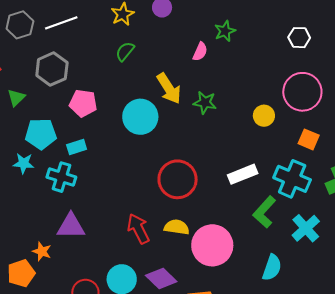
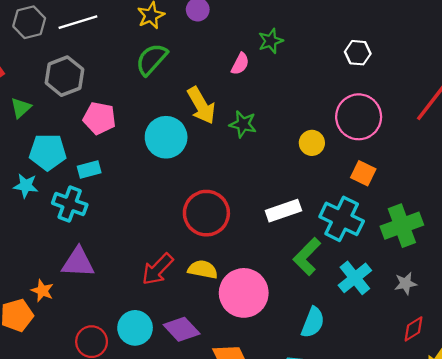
green semicircle: (125, 51) -> (152, 59), size x1.4
red arrow: (138, 229) -> (157, 269), turned -112

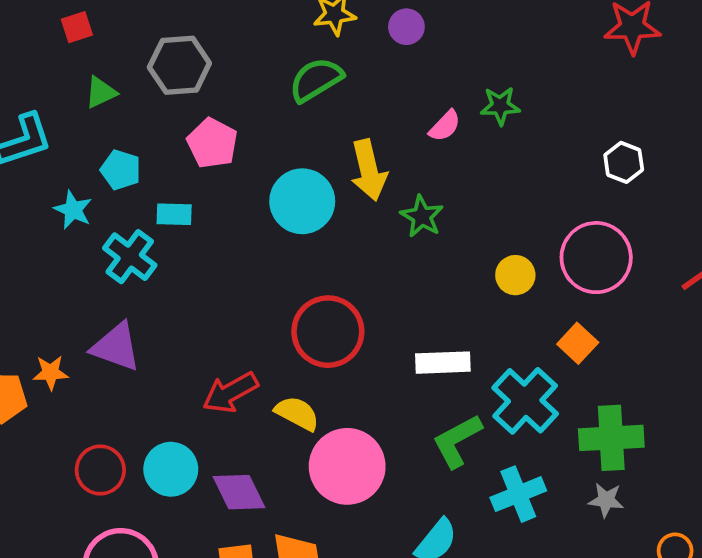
cyan pentagon: (48, 152) -> (121, 170), size x0.7
gray star: (406, 283) -> (606, 500), moved
orange star: (42, 291) -> (50, 373), turned 30

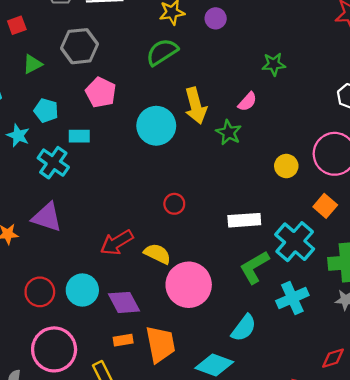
pink semicircle: (445, 126) -> (247, 102), moved
red circle: (328, 332) -> (174, 204), size x0.5

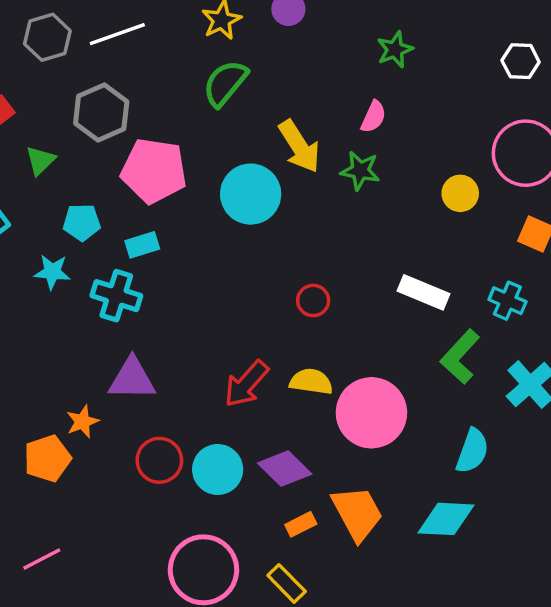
pink pentagon: (101, 92) -> (154, 171), size x1.4
white rectangle: (244, 220) -> (423, 292), turned 44
cyan cross: (295, 242) -> (507, 301), size x0.6
red circle: (40, 292) -> (159, 460), moved

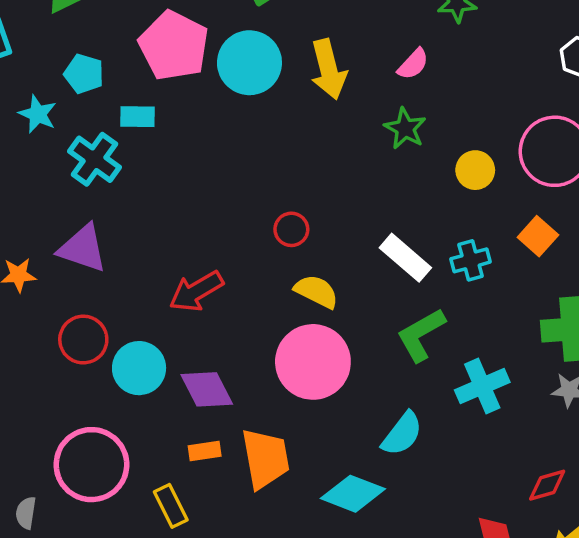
green star: (360, 171) -> (405, 128), moved
cyan circle: (251, 194) -> (249, 63), moved
cyan cross: (507, 301) -> (471, 260), moved, turned 33
yellow semicircle: (311, 382) -> (316, 291), moved

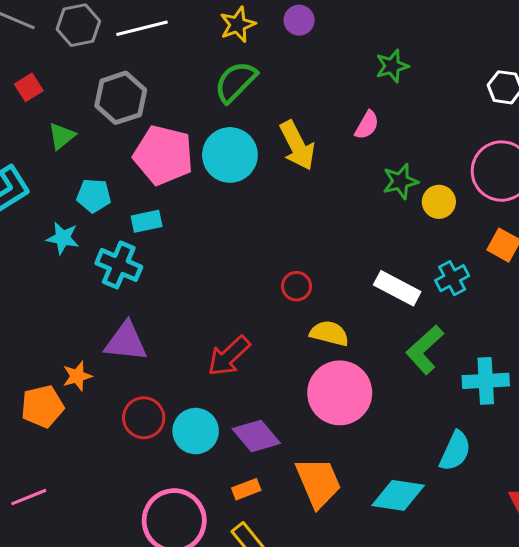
green star: (405, 128) -> (400, 181), moved, turned -30
cyan cross: (482, 386) -> (486, 381), turned 33
cyan semicircle: (402, 434) -> (455, 451), moved
orange rectangle: (205, 451) -> (246, 489), moved

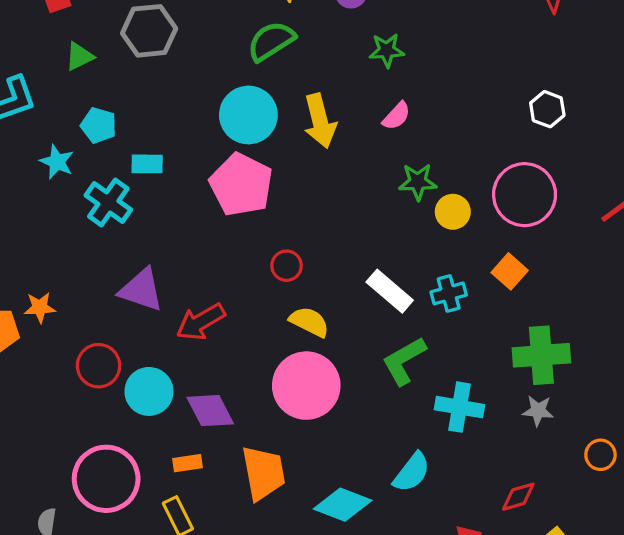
green star: (392, 66) -> (387, 50), moved
pink pentagon: (163, 155) -> (241, 185), moved
purple triangle: (126, 342) -> (141, 290), moved

